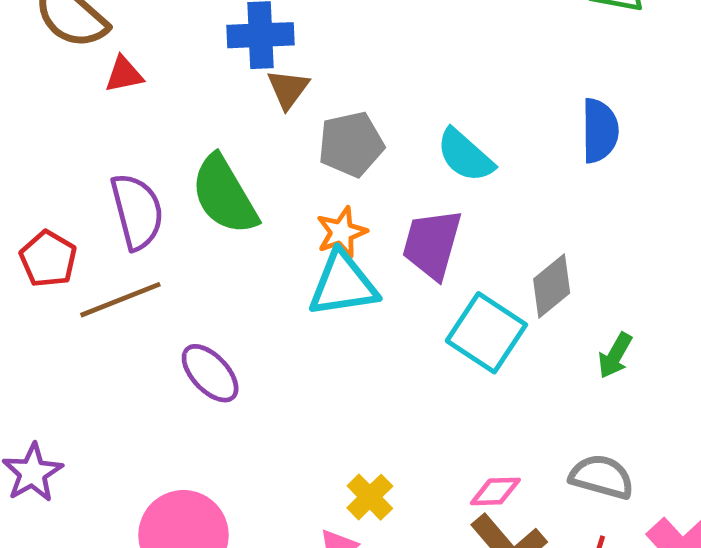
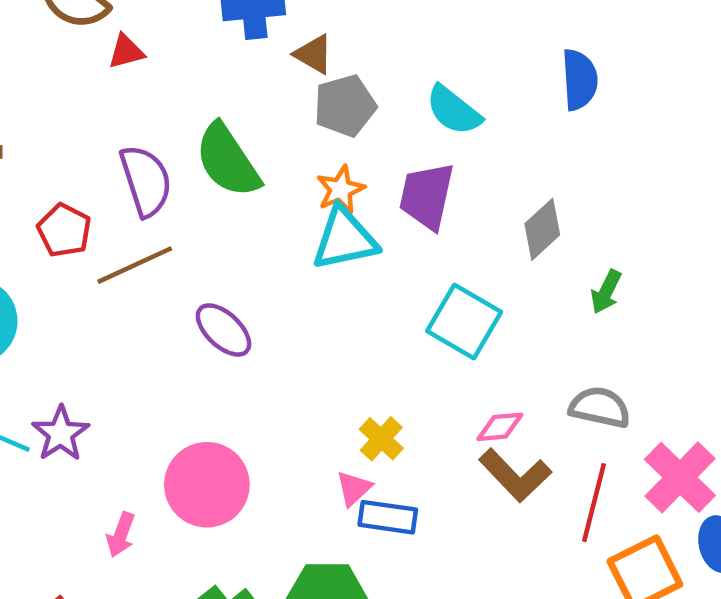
brown triangle: (288, 89) -> (314, 54), moved, turned -33
cyan square: (486, 333) -> (464, 321), moved

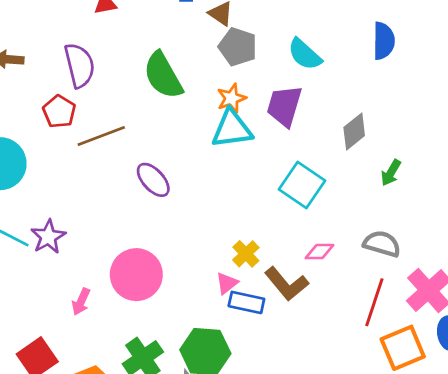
gray pentagon: (345, 106) -> (238, 47), turned 30
purple semicircle: (146, 181) -> (80, 65), moved
brown L-shape: (515, 475) -> (287, 284), moved

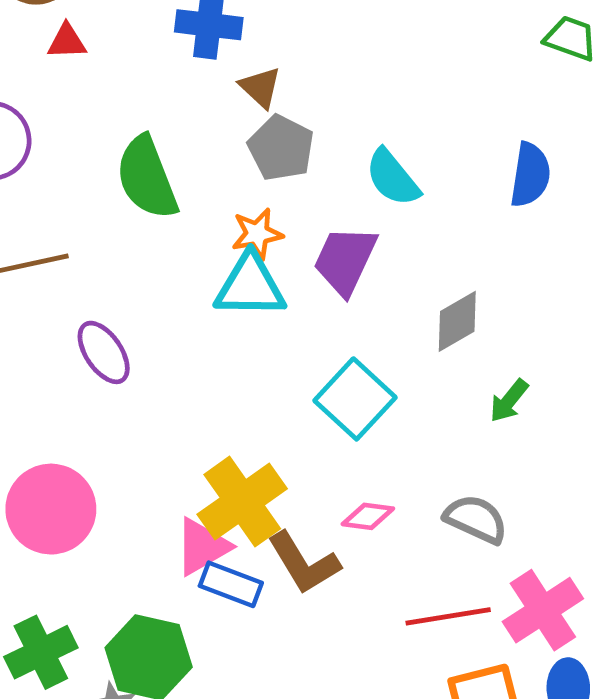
yellow cross: (246, 254) -> (242, 502), size x1.8
pink triangle: (227, 283) -> (202, 547), size x1.5
red line: (374, 302) -> (448, 616), turned 54

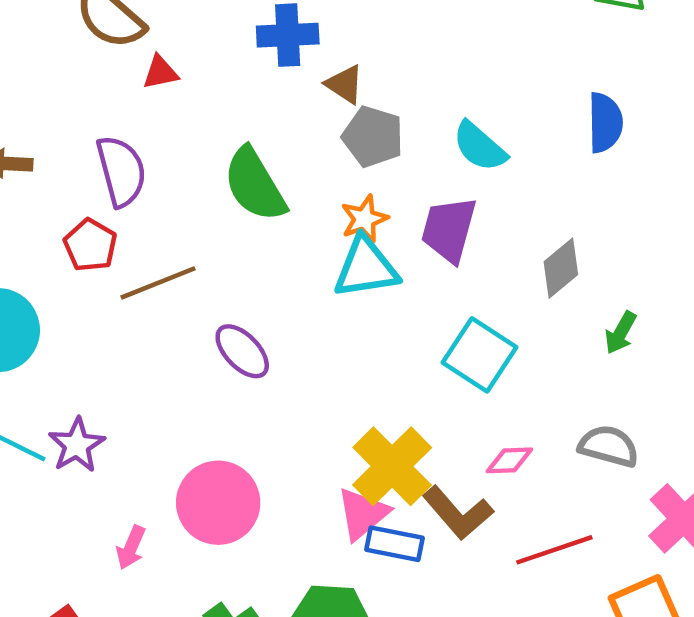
red line: (448, 616) -> (554, 550), moved

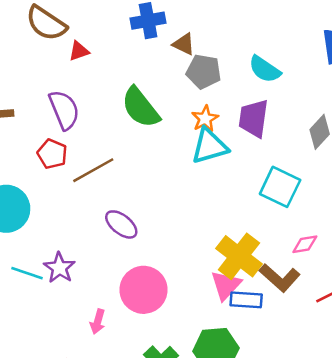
purple ellipse: (242, 351) -> (121, 224), moved

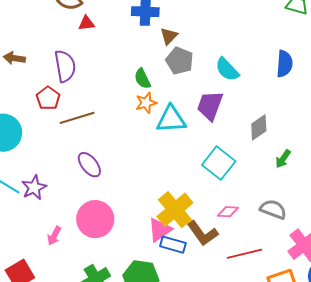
brown triangle: (184, 44) -> (169, 36), turned 36
green semicircle: (141, 108) -> (142, 79), moved, size x0.6
orange star: (205, 119) -> (146, 103), moved

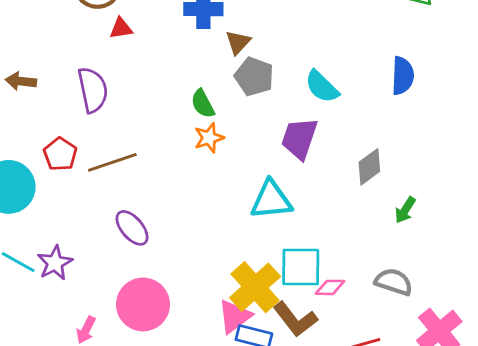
red pentagon: (48, 98) -> (60, 154), moved
cyan triangle: (171, 119) -> (271, 200), moved
cyan square: (219, 163) -> (301, 267), moved, turned -36

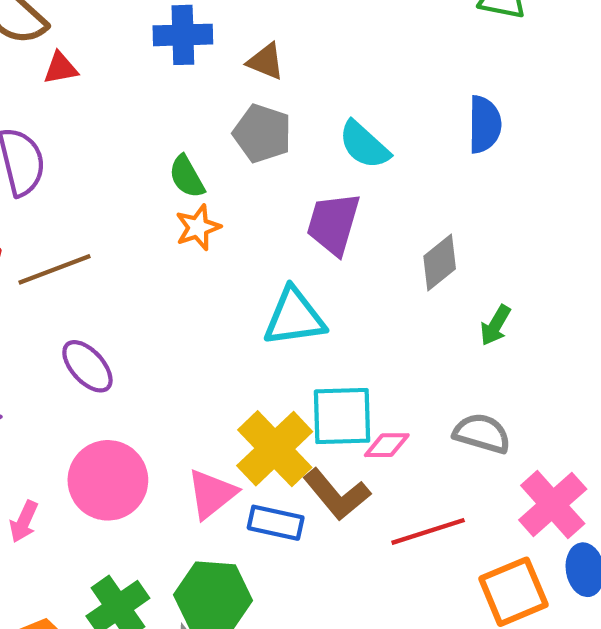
brown triangle: (238, 42) -> (266, 61), moved, turned -48
pink triangle: (235, 316) -> (212, 494), moved

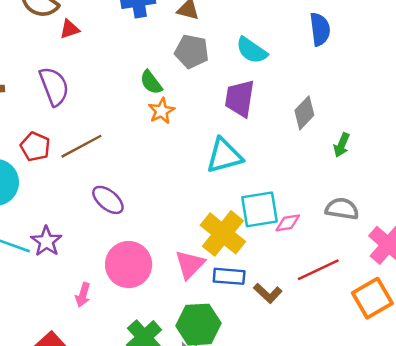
brown L-shape: (337, 494) -> (268, 293), moved, size x0.7

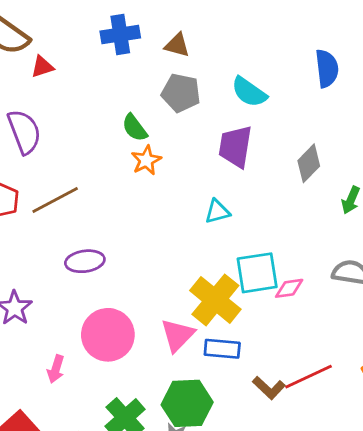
cyan triangle: (224, 156) -> (217, 212), size x0.6
purple ellipse: (108, 200) -> (85, 261), turned -48
red line: (318, 270) -> (308, 377), moved
brown L-shape: (268, 293) -> (269, 388), moved

